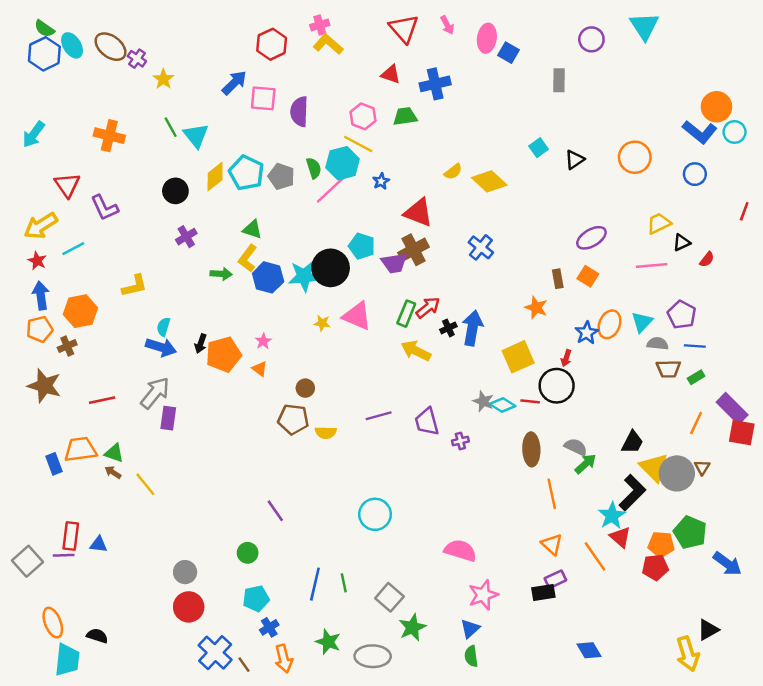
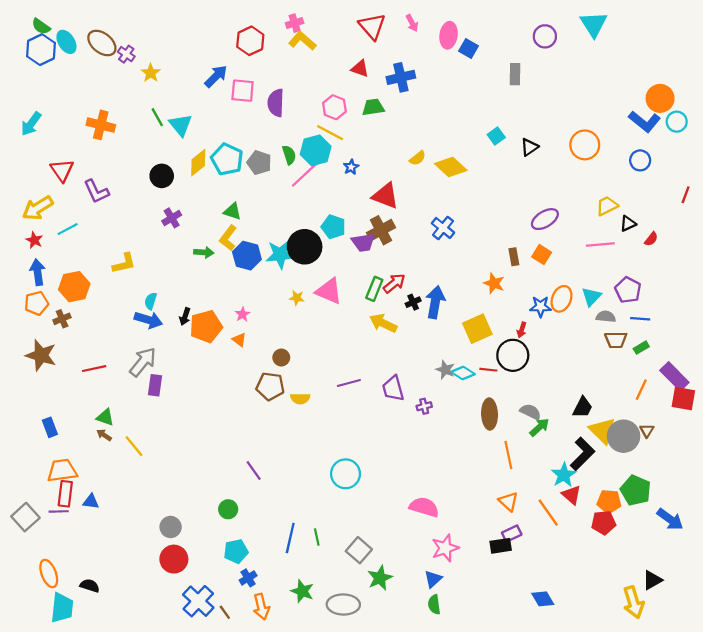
blue star: (587, 333) -> (540, 307), turned 30
orange trapezoid: (80, 449) -> (62, 470), moved

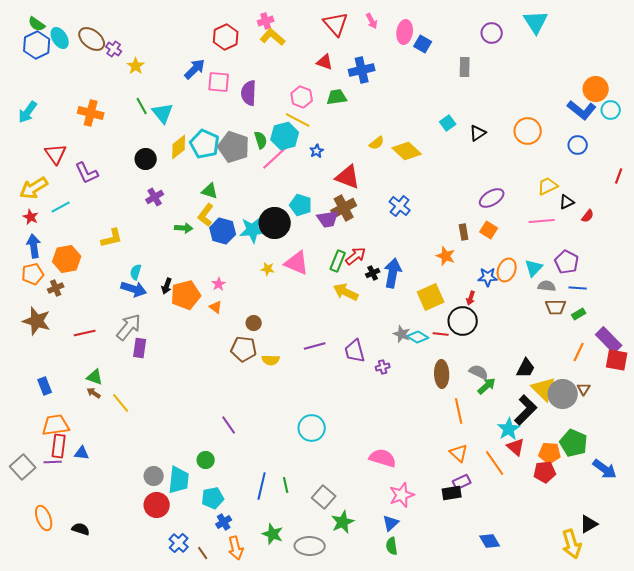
gray pentagon: (259, 163) -> (234, 147), size x1.4
blue cross: (198, 601) -> (179, 543), size x0.7
cyan trapezoid: (62, 608) -> (179, 480), moved

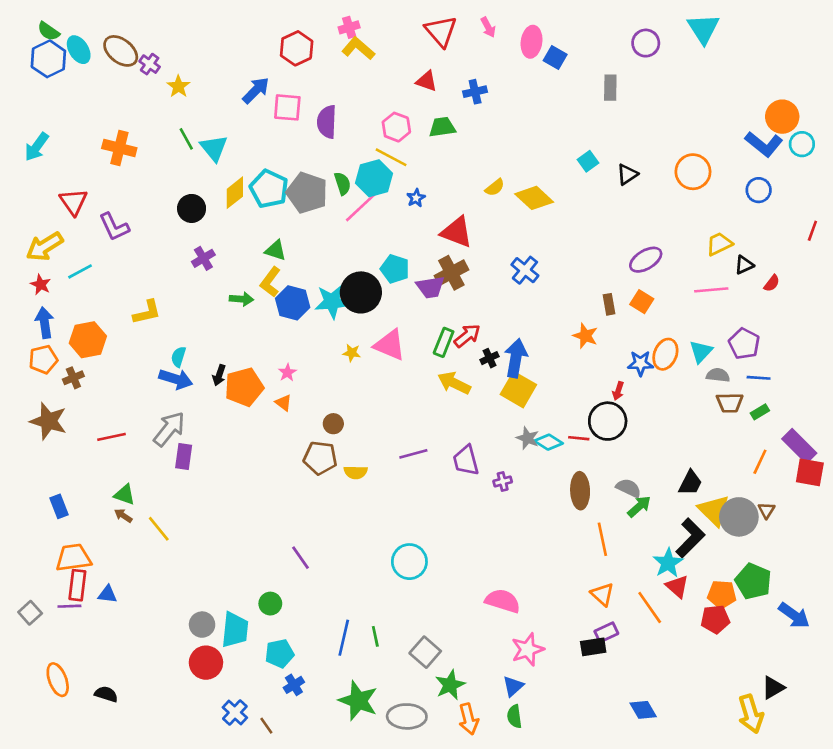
blue cross: (362, 70) -> (475, 92), size x0.7
yellow square: (431, 297) -> (518, 390), moved, turned -36
gray square: (23, 467) -> (30, 613), size x0.7
green star: (273, 534) -> (358, 701), size x1.4
orange arrow: (236, 548) -> (469, 719), moved

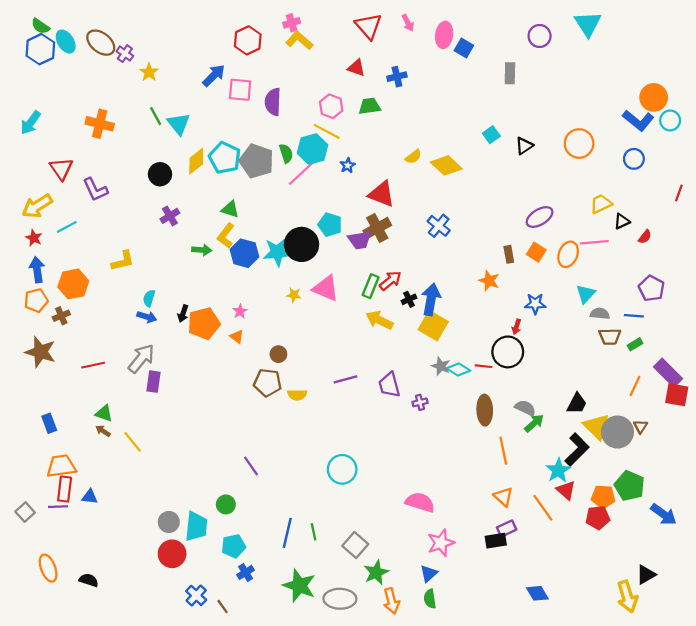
purple pentagon: (744, 344) -> (651, 288), moved
orange ellipse: (665, 354) -> (568, 254), moved
blue arrow: (176, 379) -> (147, 317), size x0.7

